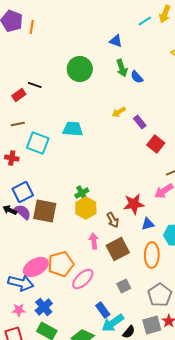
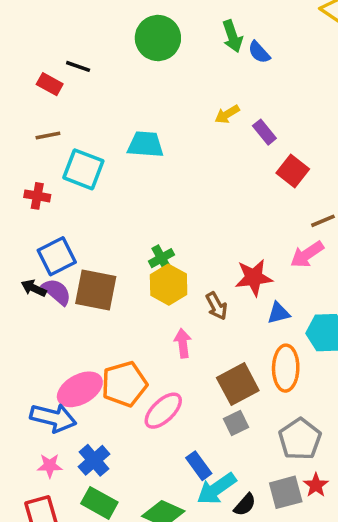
red rectangle: (19, 95) -> (50, 84), turned 64
brown square: (118, 249) -> (238, 384), moved

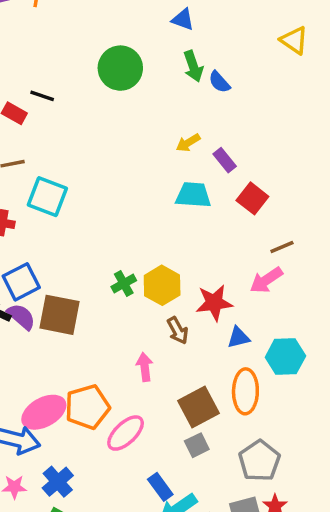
cyan trapezoid: (146, 144) -> (193, 195), moved
yellow hexagon: (169, 285) -> (162, 285), moved

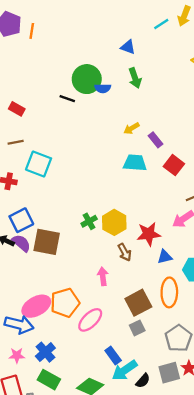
blue semicircle: (219, 82) -> (103, 88), moved, turned -49
black line: (42, 96) -> (67, 99), moved

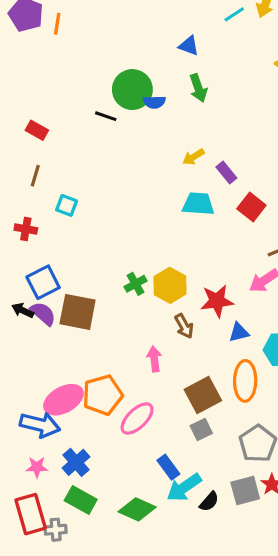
brown line: (16, 142) -> (35, 176), turned -63
cyan square: (39, 164) -> (67, 205), size x0.6

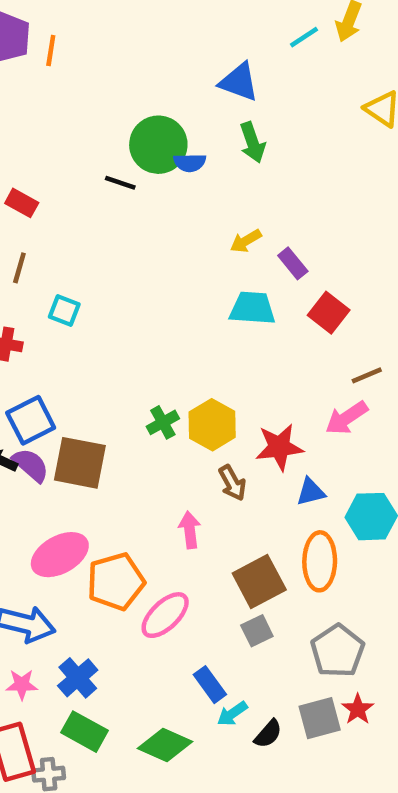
blue triangle: (189, 46) -> (239, 82), size x1.4
pink ellipse: (63, 400) -> (60, 555), moved
cyan arrow: (184, 487) -> (232, 714), size x0.6

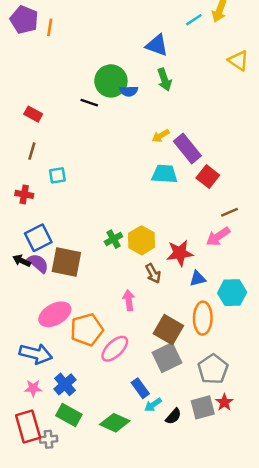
purple rectangle: (293, 263) -> (187, 149), size x1.6
cyan square: (64, 310) -> (57, 175), turned -30
brown square: (259, 581) -> (168, 330), turned -32
gray square: (257, 631) -> (167, 358), size x1.6

